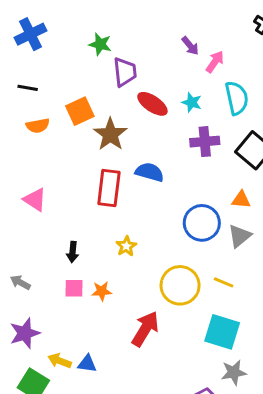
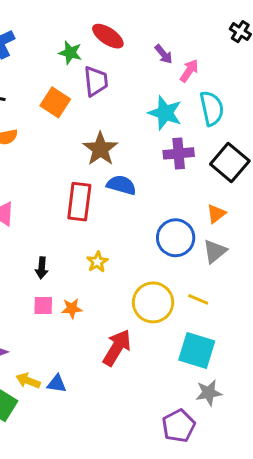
cyan star: (192, 102) -> (165, 113), size x1.6
red ellipse: (152, 104) -> (108, 36), moved
orange square: (80, 111) -> (55, 102), moved, turned -32
brown star: (110, 134) -> (100, 149), moved
orange triangle: (241, 200) -> (216, 214), turned -42

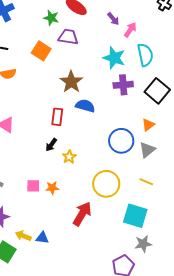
purple trapezoid: (96, 81) -> (68, 37), turned -75
red rectangle: (79, 202) -> (57, 117), size x0.7
black arrow: (42, 268) -> (51, 145), moved, turned 32
yellow line: (198, 299) -> (146, 182), moved

